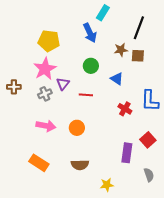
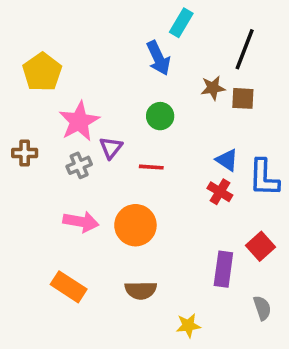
yellow pentagon: (49, 41) -> (42, 72), moved, turned 30
blue triangle: (117, 79) -> (227, 160), moved
orange circle: (77, 128) -> (135, 225), size x1.5

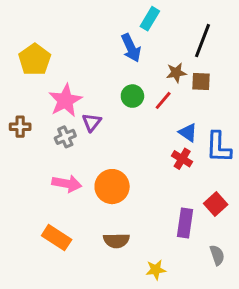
red line: (151, 167) -> (163, 100), moved, turned -54

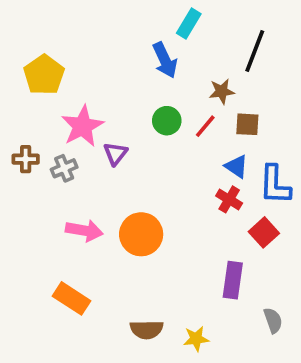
brown square: (201, 81) -> (247, 124), moved
gray cross: (65, 137) -> (64, 168), moved
red square: (216, 204) -> (264, 232), moved
brown semicircle: (116, 241) -> (147, 330), moved

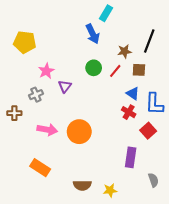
black line: (255, 51) -> (149, 41), moved
yellow pentagon: (44, 75) -> (25, 42), turned -30
pink star: (82, 126) -> (46, 71), size x0.7
brown cross: (26, 159) -> (14, 113), moved

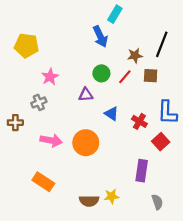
purple triangle: (65, 86) -> (86, 95), moved, turned 48
blue triangle: (133, 94) -> (111, 114), moved
gray semicircle: (153, 180) -> (157, 202), moved
yellow star: (110, 190) -> (111, 196), moved

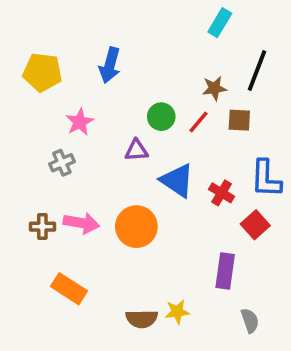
cyan rectangle: (115, 14) -> (220, 23), moved
blue arrow: (100, 37) -> (110, 65), moved, turned 40
blue triangle: (111, 114) -> (177, 180), size x1.5
brown cross: (15, 123) -> (42, 227), moved

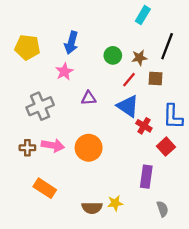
green circle: (161, 117) -> (113, 55), moved
pink star: (80, 122) -> (64, 72), moved
gray cross: (62, 163) -> (40, 106), size x1.6
blue triangle: (177, 180) -> (128, 106), moved

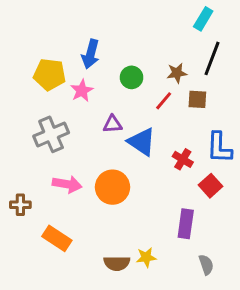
cyan rectangle: (143, 15) -> (203, 19), moved
yellow pentagon: (27, 47) -> (50, 74), moved
green circle: (113, 55) -> (132, 77), moved
blue triangle: (128, 106) -> (142, 142), moved
brown cross: (27, 148) -> (20, 205), moved

